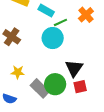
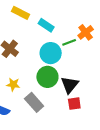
green line: (60, 22) -> (69, 42), moved
green circle: (55, 84) -> (47, 77), moved

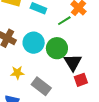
cyan circle: (51, 53) -> (34, 43), moved
green circle: (47, 77) -> (57, 48), moved

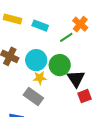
yellow star: (17, 73) -> (40, 78), moved
gray rectangle: (41, 86) -> (33, 96), moved

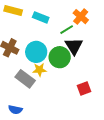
black triangle: (76, 79) -> (74, 46), moved
gray rectangle: (33, 96) -> (25, 79), moved

